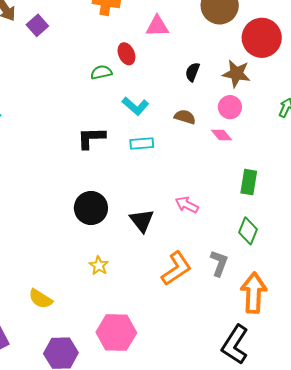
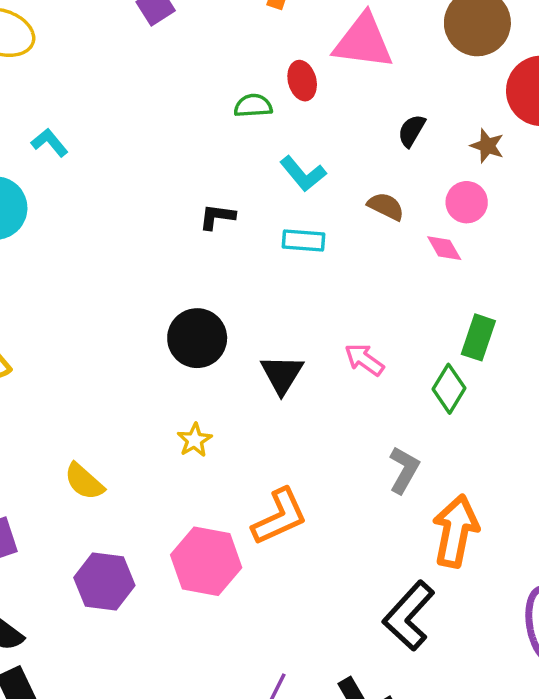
pink triangle: (157, 26) -> (363, 41), size x1.5
brown star: (236, 74) -> (487, 146), size x0.7
black L-shape: (91, 138) -> (217, 217), size x0.7
green diamond: (248, 231) -> (449, 389), moved
orange L-shape: (176, 268) -> (280, 517), moved

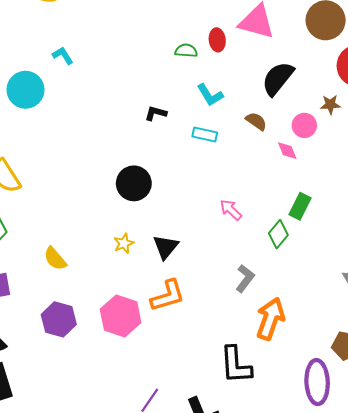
black semicircle: (412, 131) -> (278, 79), size x1.8
brown star: (487, 146) -> (330, 104), moved, turned -30
black triangle: (282, 374) -> (166, 247), moved
black L-shape: (409, 616) -> (236, 365), turned -54

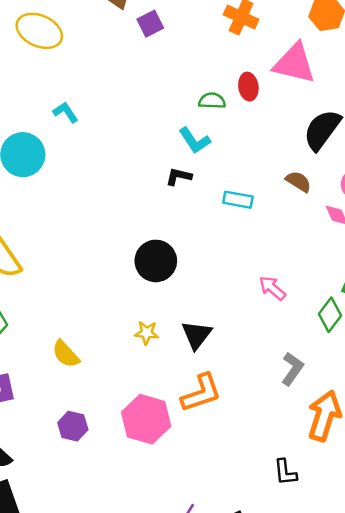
cyan L-shape: (210, 95) -> (195, 140), moved
yellow star: (124, 243) -> (147, 333), turned 30
purple hexagon: (59, 319) -> (73, 426), size x0.7
black L-shape: (236, 365) -> (285, 472), size x0.6

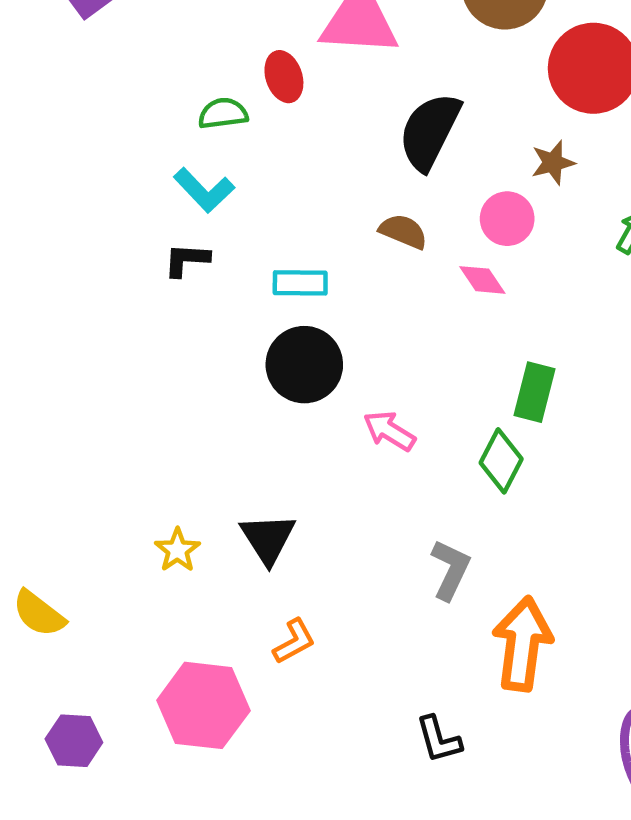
black circle: (156, 261) -> (304, 365), moved
yellow star: (147, 333) -> (178, 550), turned -30
orange L-shape: (201, 393) -> (294, 641), size x0.6
black L-shape: (285, 472) -> (439, 739), moved

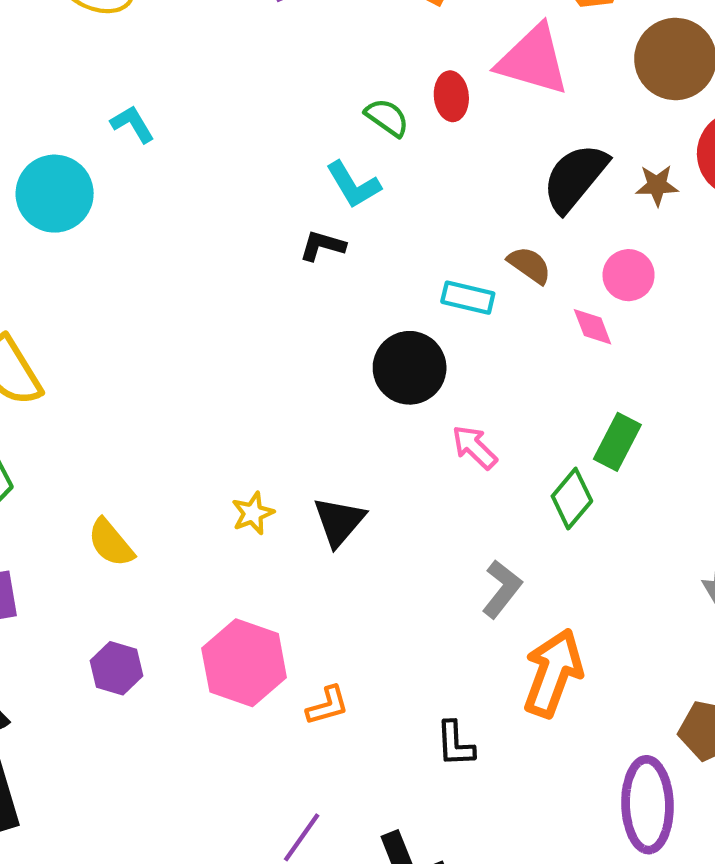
green semicircle: (223, 113) -> (387, 117), turned 30
brown star: (553, 163) -> (657, 185), moved
cyan rectangle: (300, 283) -> (468, 298), moved
orange L-shape: (294, 641) -> (327, 706), moved

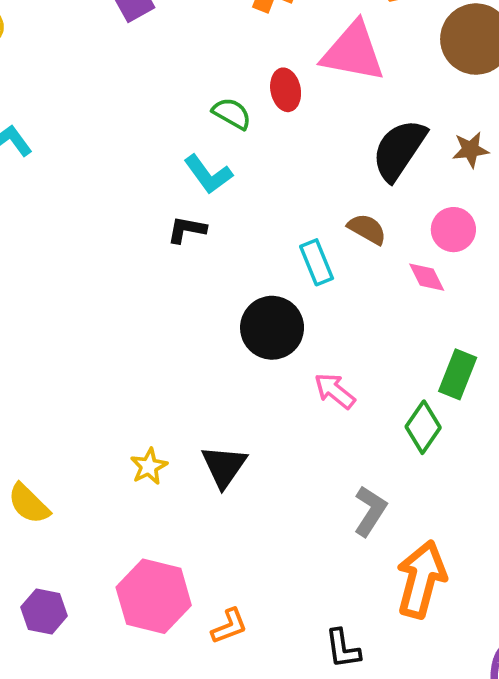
cyan rectangle: (468, 298) -> (317, 262), turned 60

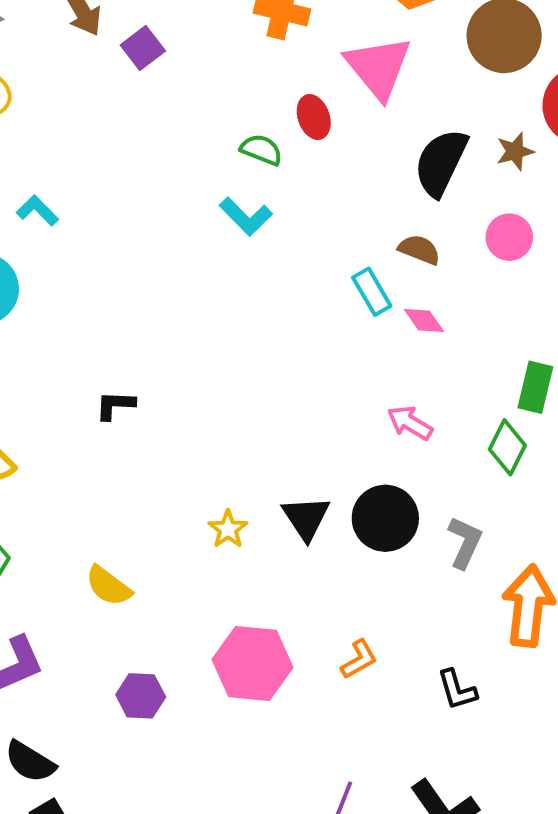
pink triangle: (353, 52) -> (378, 67), turned 48
black L-shape: (187, 230) -> (115, 405), moved
pink diamond: (427, 277) -> (424, 320), moved
black circle: (272, 328) -> (385, 518), moved
orange L-shape: (229, 626) -> (359, 659), moved

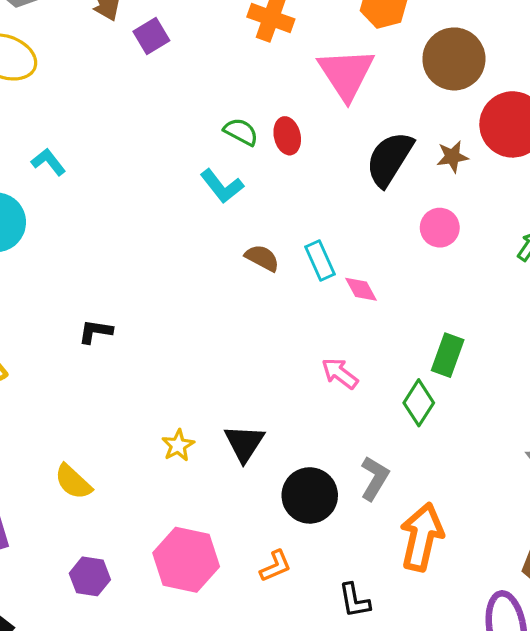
red ellipse: (314, 117) -> (287, 136), moved
brown semicircle: (419, 250) -> (262, 258), moved
black circle: (385, 518) -> (310, 495), moved

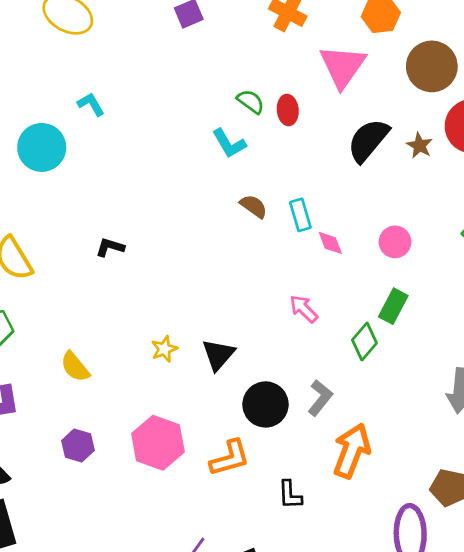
brown star: (452, 157) -> (420, 146), turned 30
pink circle: (440, 228) -> (395, 242), moved
orange L-shape: (275, 566) -> (230, 458), size x1.5

